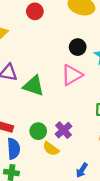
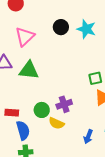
pink triangle: (72, 75) -> (25, 36), moved
purple cross: (64, 130) -> (64, 104), turned 35

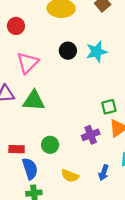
cyan star: (86, 29) -> (97, 52), turned -30
purple cross: (64, 104) -> (91, 135), moved
yellow semicircle: (56, 123) -> (70, 176), moved

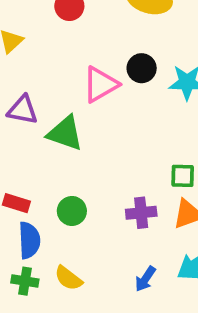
pink triangle: (28, 63) -> (100, 84), moved
yellow semicircle: (70, 176) -> (68, 278), moved

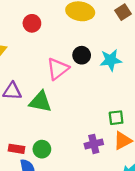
green circle: (72, 211) -> (42, 149), moved

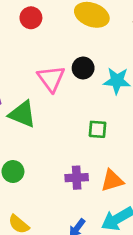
pink triangle: (58, 69) -> (51, 79), turned -40
green square: (116, 118) -> (97, 129), moved

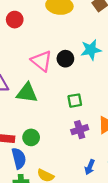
black circle: (83, 68) -> (65, 59), moved
green square: (97, 129) -> (75, 101), moved

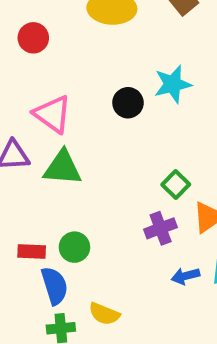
pink triangle: (42, 61) -> (53, 114), moved
green square: (75, 101) -> (176, 185), moved, turned -32
blue arrow: (90, 167) -> (185, 276), moved, turned 56

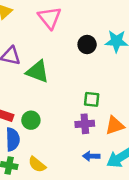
pink triangle: (53, 114) -> (50, 18), moved
green square: (176, 185) -> (92, 99), moved, turned 35

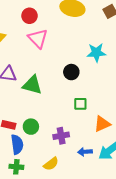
black circle: (87, 44) -> (71, 72), moved
purple cross: (85, 124) -> (61, 136), moved
yellow semicircle: (37, 164) -> (51, 164), moved, turned -70

